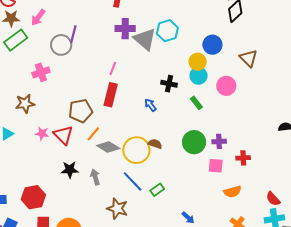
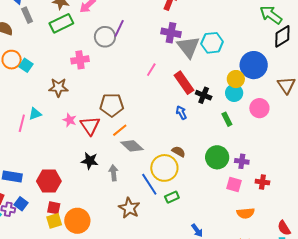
blue circle: (212, 45) -> (254, 65), size x1.4
red rectangle: (111, 95) -> (184, 83), moved, turned -60
yellow circle: (136, 150) -> (164, 168), moved

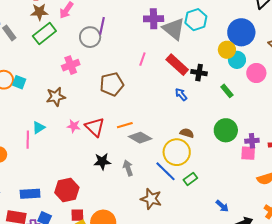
cyan circle: (234, 93) -> (237, 60), moved
brown pentagon: (112, 105) -> (112, 84), moved
orange line: (120, 130) -> (125, 125), turned 35
purple cross: (242, 161) -> (252, 141), moved

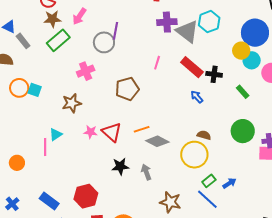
blue line: (166, 171) -> (207, 199), moved
blue rectangle: (30, 194) -> (49, 201), turned 42
blue arrow: (222, 206) -> (229, 183), moved, turned -72

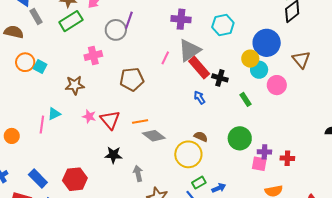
gray triangle: (187, 31) -> (189, 50), moved, turned 40
gray arrow: (146, 172) -> (138, 173), moved

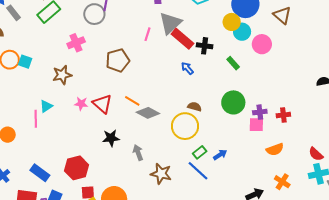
orange line: (140, 121) -> (132, 101), turned 49

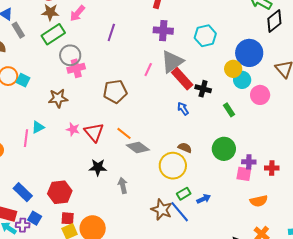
gray circle: (94, 14) -> (70, 55), moved
brown star: (161, 174) -> (162, 210), moved

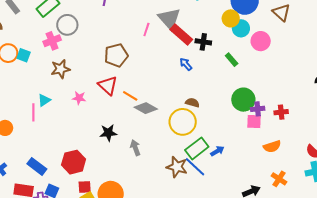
gray triangle: (172, 62) -> (169, 19), turned -30
pink cross: (76, 68) -> (52, 41), moved
red triangle: (94, 132) -> (108, 86), moved
green circle: (224, 149) -> (243, 100), moved
green rectangle: (184, 194) -> (197, 148), size x1.6

